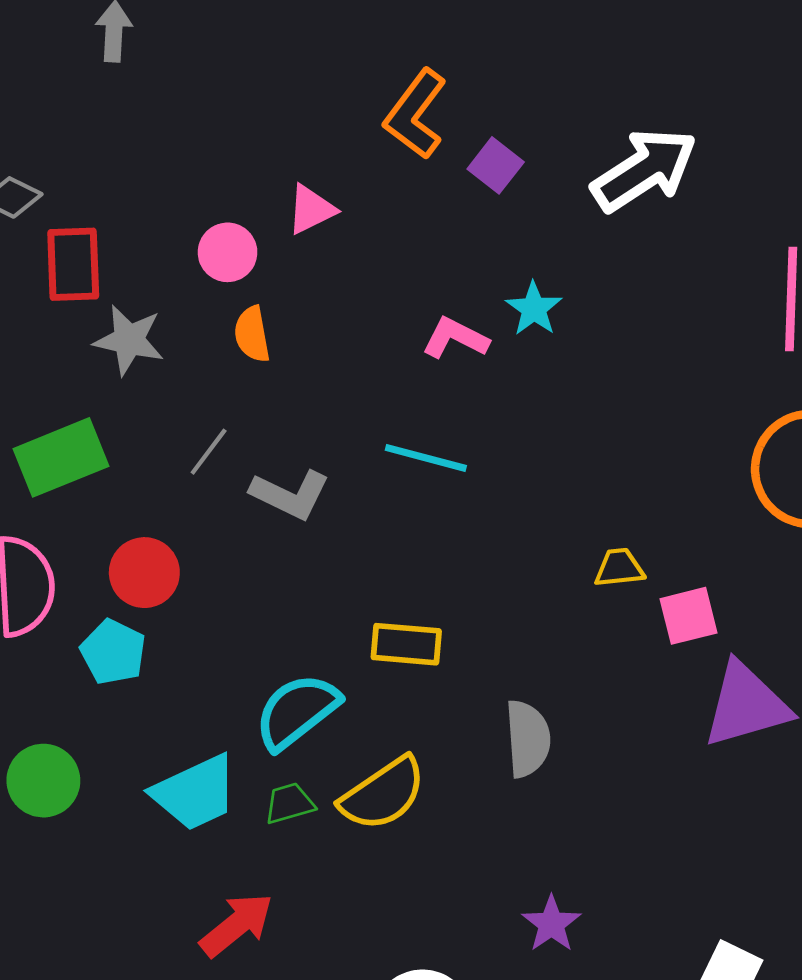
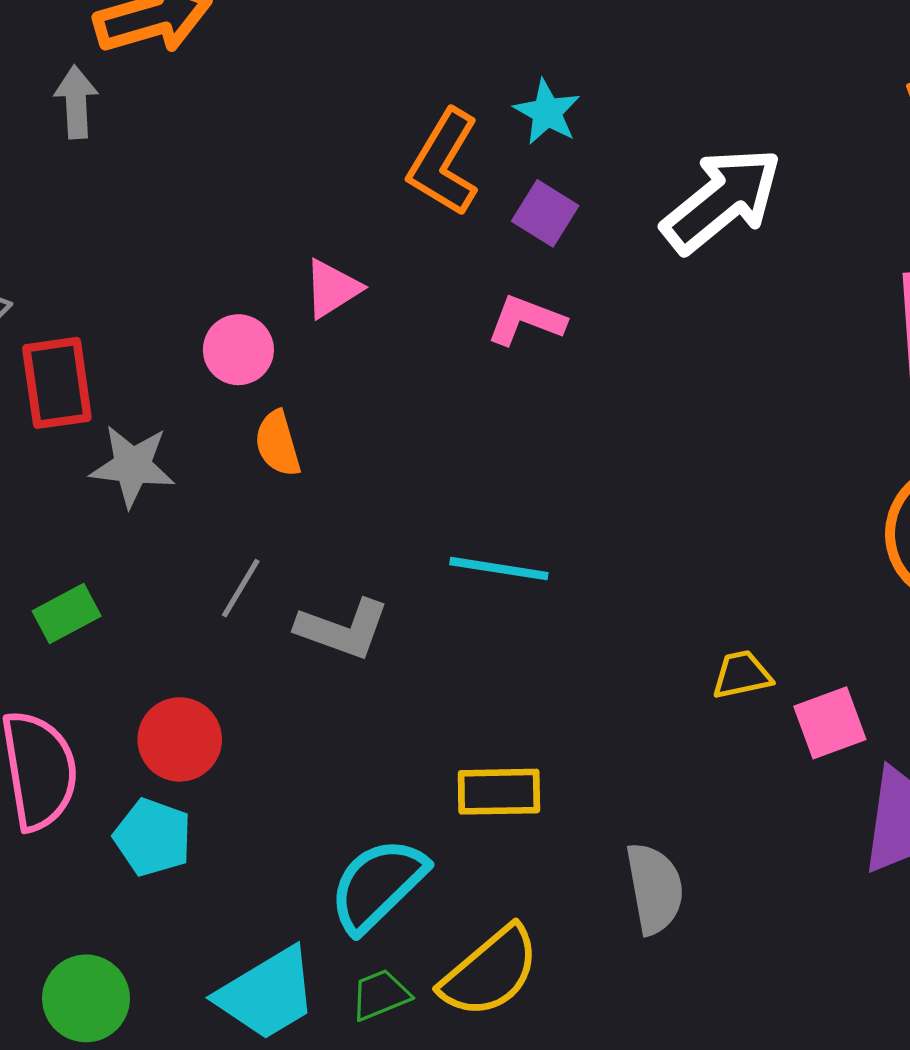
cyan star: (534, 309) -> (547, 112), moved
pink L-shape: (455, 338) -> (526, 320), moved
green rectangle: (61, 457) -> (67, 613), size x0.6

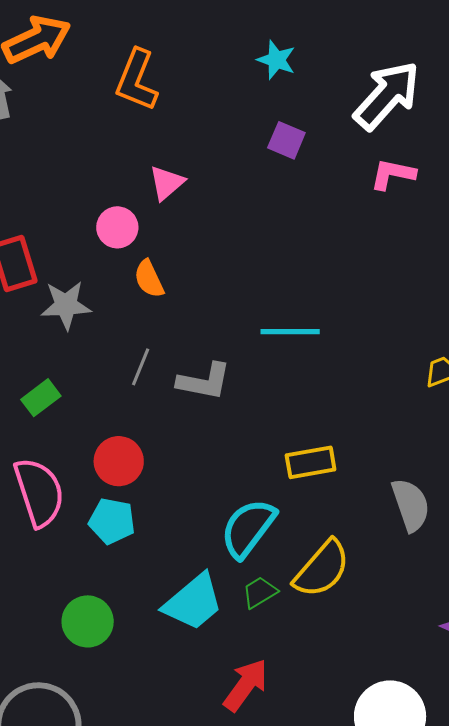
orange L-shape: (444, 163) -> (137, 80), moved
purple square: (545, 213) -> (286, 140), moved
pink L-shape: (526, 320) -> (393, 174), moved

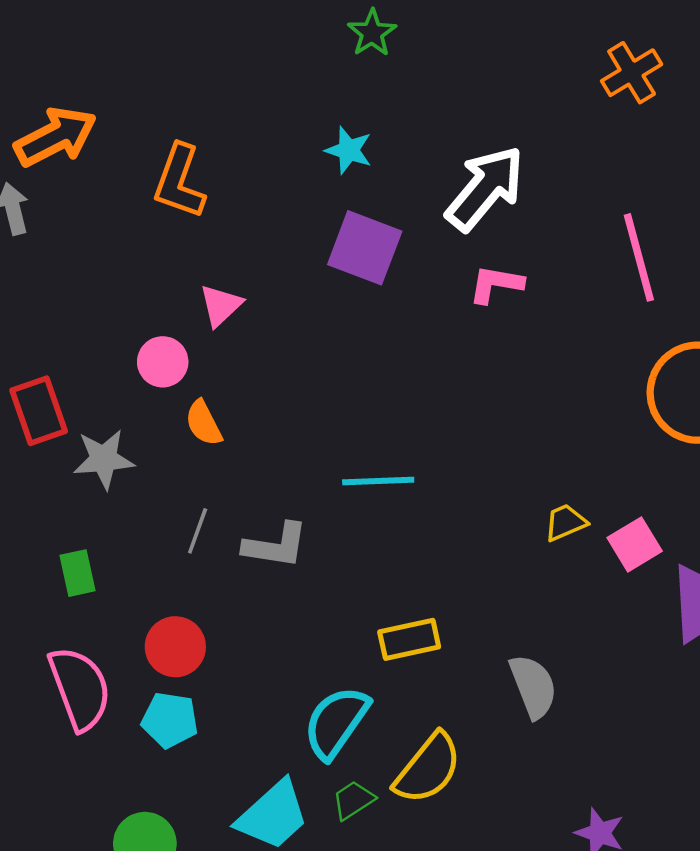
purple square: (286, 140) -> (365, 248), size x1.6
green rectangle: (41, 398) -> (77, 573), turned -63

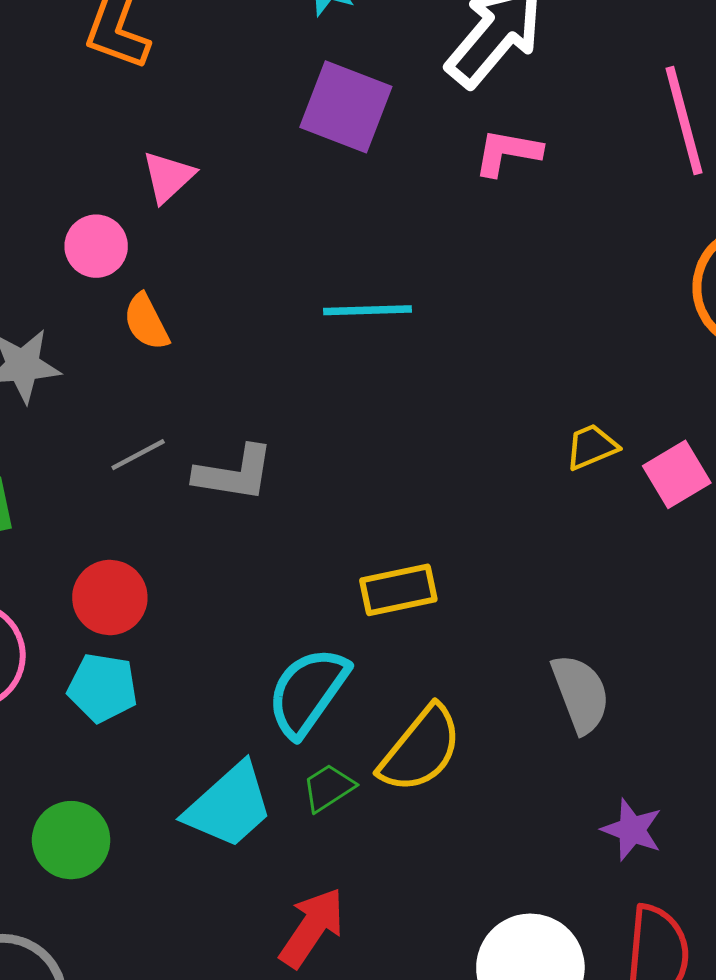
cyan line: (378, 481) -> (368, 310), moved
gray line: (198, 531) -> (138, 455), turned 42
gray semicircle: (533, 686) -> (581, 694), moved

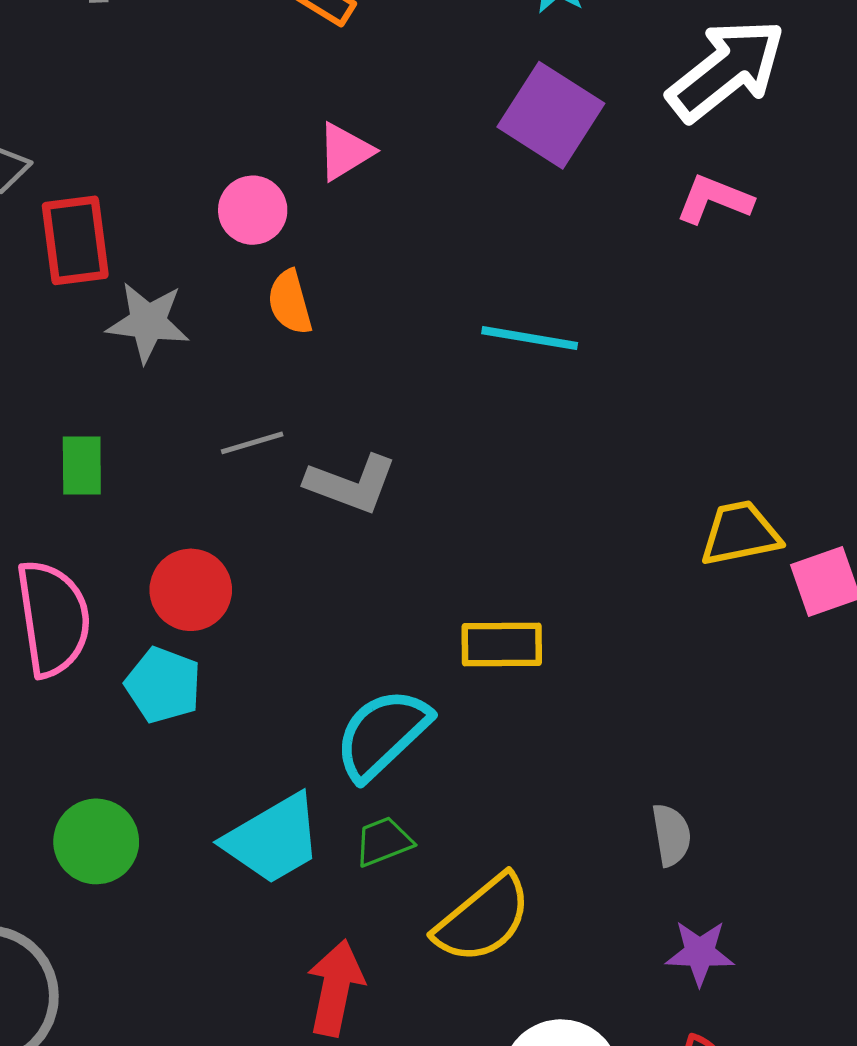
yellow trapezoid: (592, 447) -> (740, 533), size x1.4
gray semicircle: (581, 694) -> (671, 835), moved, size x0.7
yellow semicircle: (421, 749) -> (483, 919), moved
purple star: (632, 830) -> (700, 953), turned -30
red arrow: (312, 928) -> (335, 988), turned -34

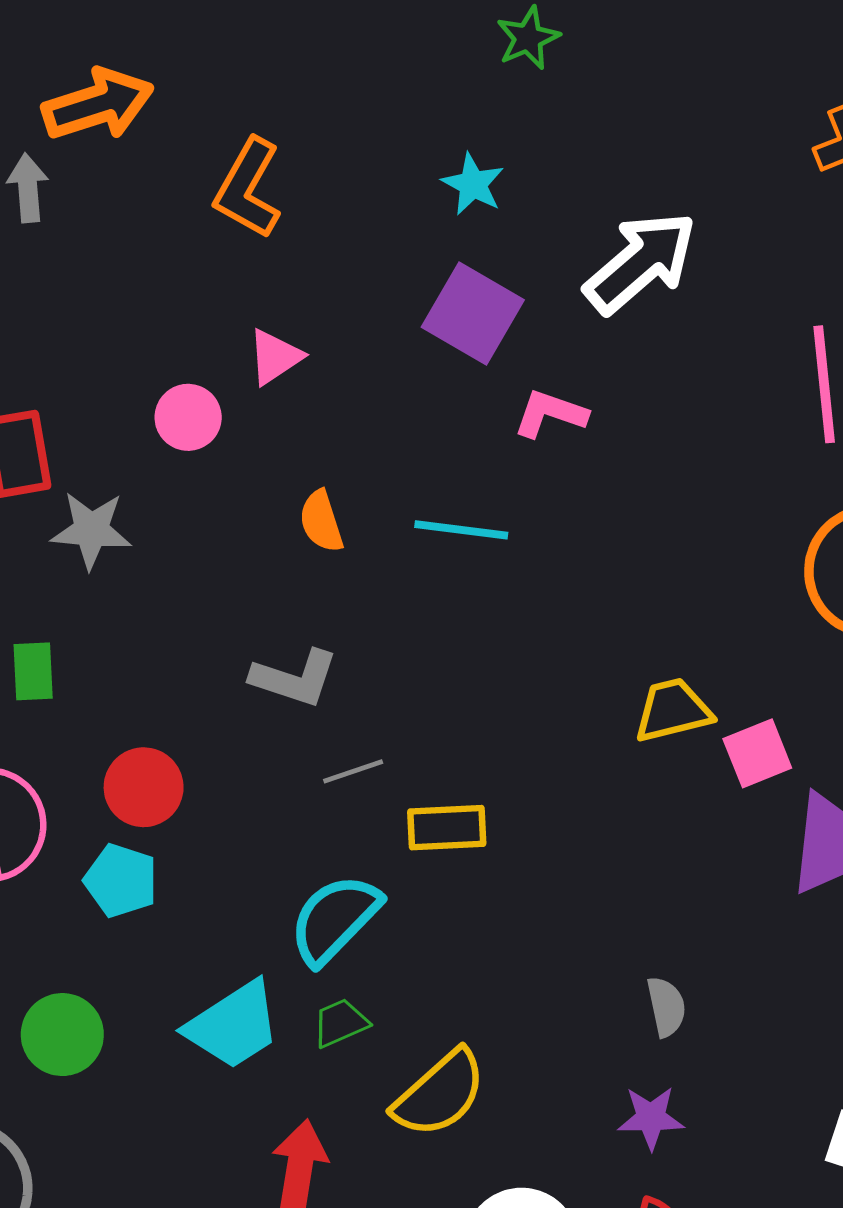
pink L-shape: (714, 199) -> (550, 414), moved
orange semicircle: (290, 302) -> (321, 521), moved
gray line: (252, 443) -> (353, 771), moved
gray semicircle: (671, 835) -> (666, 1007), moved

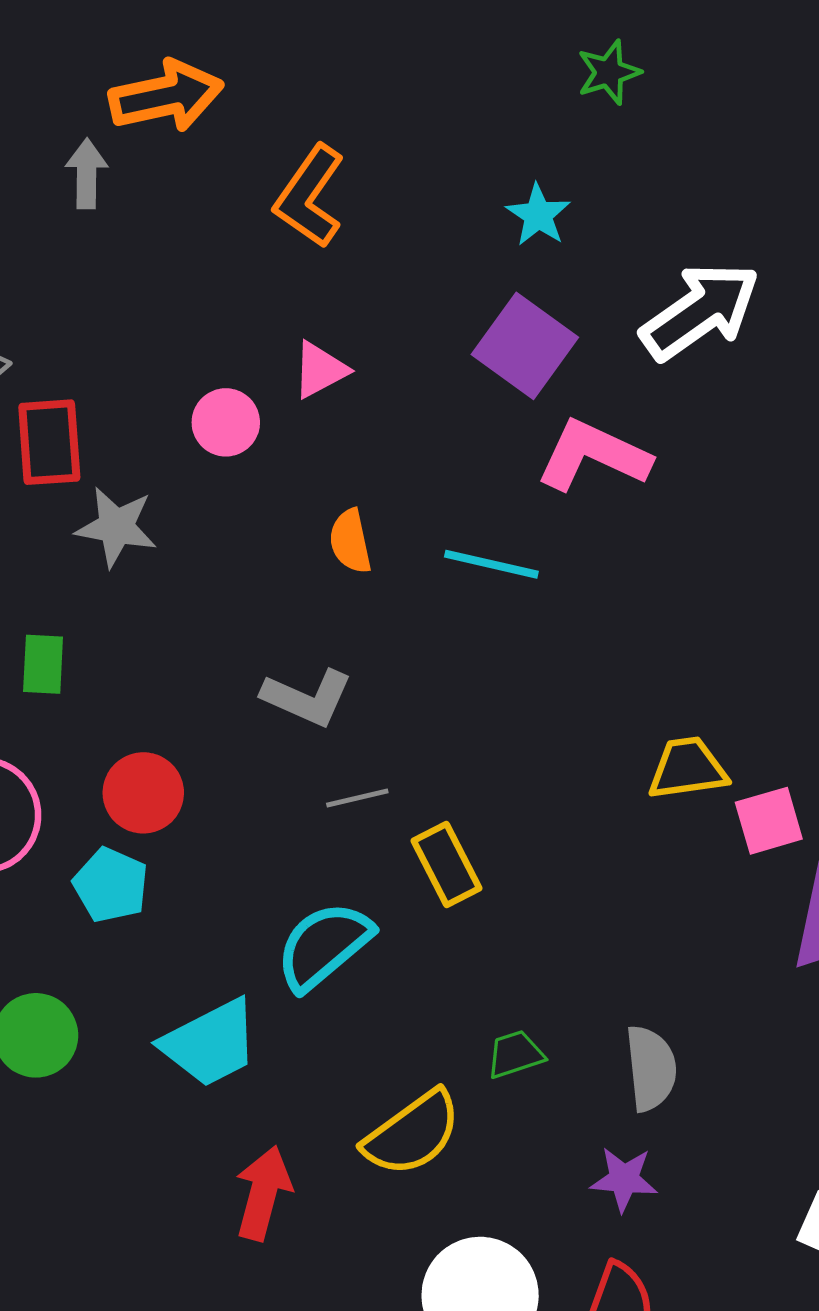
pink L-shape: (550, 414) -> (593, 455), size x1.5
yellow rectangle: (447, 828) -> (446, 864), turned 60
gray semicircle: (666, 1007) -> (651, 1068), size x1.4
green trapezoid: (340, 1023) -> (515, 1054), moved

